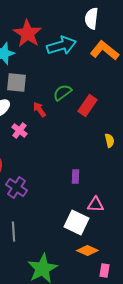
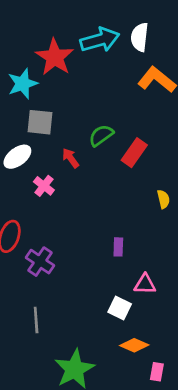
cyan arrow: (61, 46) -> (100, 40), moved
white square: (76, 222) -> (120, 308), size x0.7

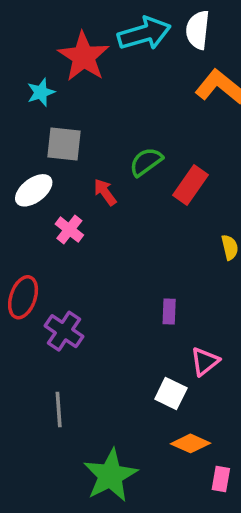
cyan star: (23, 84) -> (41, 92), size x0.7
pink triangle: (145, 284) -> (205, 361), turned -40

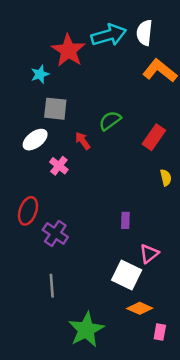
red rectangle: (191, 185) -> (154, 137), moved
white square: (171, 393) -> (127, 275), size x1.4

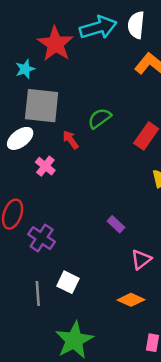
gray square: (55, 109) -> (42, 106), size x1.4
purple rectangle: (125, 220) -> (116, 224), turned -49
white square: (127, 275) -> (68, 282), moved, size x0.7
orange diamond: (140, 308) -> (131, 300), moved

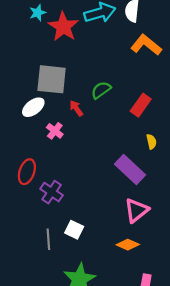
cyan star: (25, 69) -> (38, 13), moved
purple rectangle: (116, 224) -> (130, 170), moved, size x2.0
pink triangle: (141, 259) -> (136, 210), size x1.4

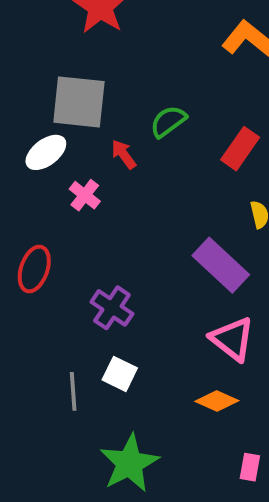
purple cross: (52, 192) -> (112, 308), moved
pink triangle: (136, 210) -> (232, 339), turned -44

